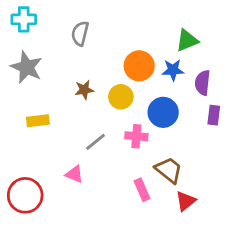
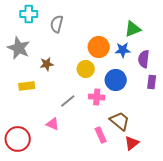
cyan cross: (24, 19) -> (29, 14), moved
brown star: (84, 90) -> (47, 64), moved

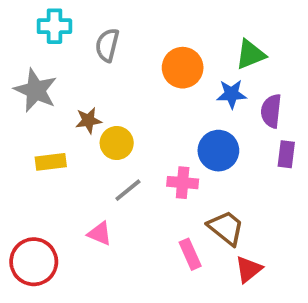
orange circle: (99, 47) -> (183, 68), moved
yellow circle: (86, 69) -> (117, 143), moved

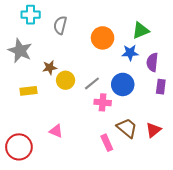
gray line: (128, 190) -> (92, 83), moved
red triangle: (249, 269) -> (153, 130), moved

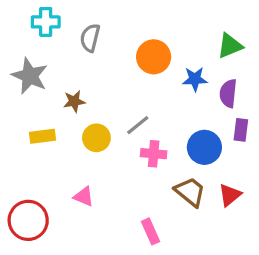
green triangle: (141, 30) -> (230, 46), moved
yellow circle: (66, 80) -> (96, 138), moved
blue circle: (123, 84) -> (204, 147), moved
pink rectangle: (107, 143) -> (150, 231), moved

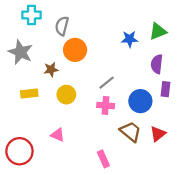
orange circle: (154, 57) -> (75, 50), moved
blue star: (195, 79) -> (130, 39), moved
gray line: (138, 125) -> (107, 83), moved

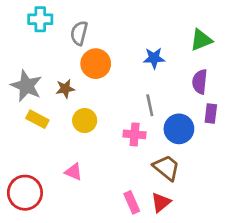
blue star: (130, 39) -> (154, 58), moved
gray star: (21, 52) -> (26, 86), moved
gray line: (107, 83) -> (150, 105), moved, turned -63
yellow rectangle: (29, 93) -> (37, 119), turned 35
red triangle: (158, 134) -> (161, 202), moved

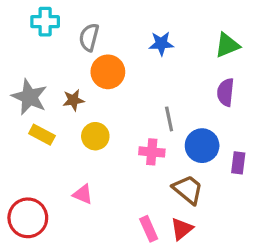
blue star: (154, 58) -> (161, 44), moved
purple rectangle: (211, 114) -> (238, 163), moved

